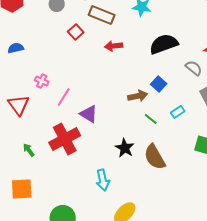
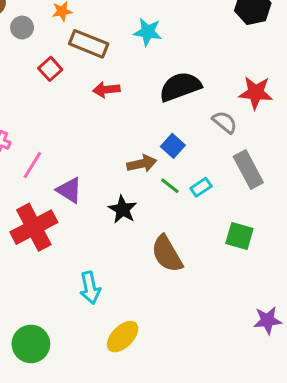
green line: (151, 119) -> (170, 186), moved
black star: (125, 148) -> (123, 209), moved

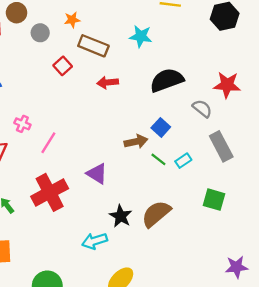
purple triangle: (69, 190) -> (97, 174), moved
black star: (123, 209) -> (121, 216), moved
brown semicircle: (167, 254) -> (156, 214), turned 80
cyan arrow: (90, 288) -> (95, 241), turned 85

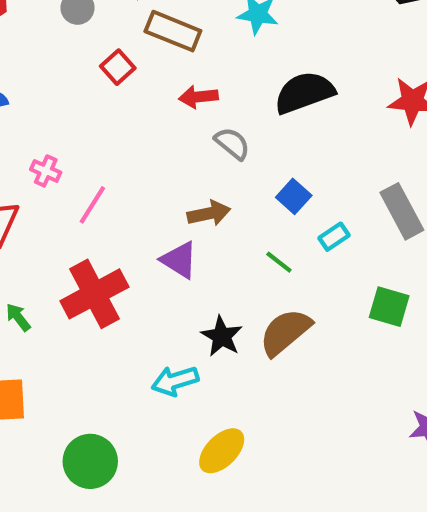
gray semicircle: (202, 108) -> (232, 143), moved
blue square: (161, 127) -> (294, 196), moved
brown arrow: (136, 142) -> (209, 213), moved
green line: (158, 159) -> (279, 262), moved

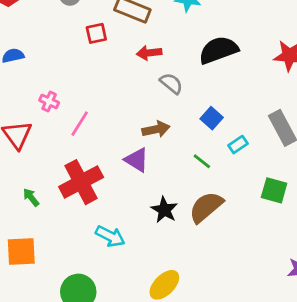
red square: (118, 67) -> (96, 33), turned 30
cyan arrow: (175, 381) -> (110, 236), moved, turned -136

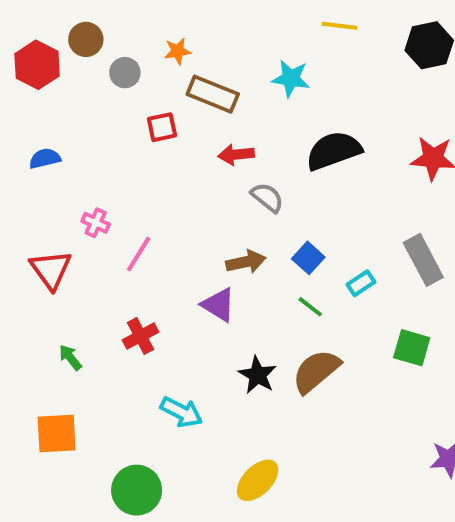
blue square: (212, 118) -> (308, 258), moved
red cross: (81, 182) -> (140, 336), size x0.6

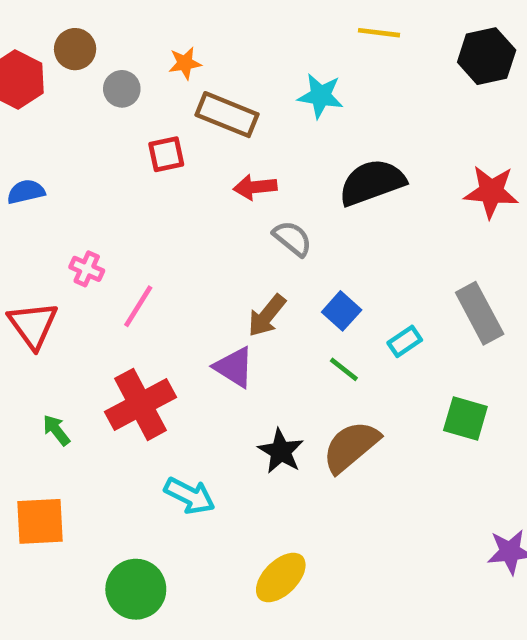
brown arrow: (246, 262) -> (267, 316), turned 141
red cross: (140, 336) -> (140, 404), size x1.6

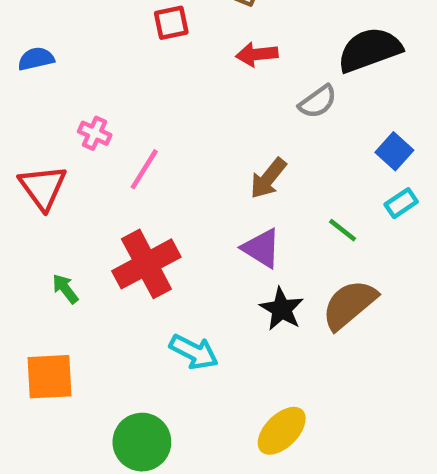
gray semicircle: (292, 238) -> (318, 102), moved, turned 105
blue square: (342, 311) -> (394, 151), moved
purple triangle: (234, 367) -> (261, 248), moved

